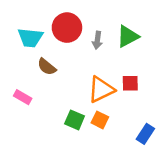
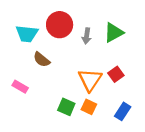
red square: (130, 83) -> (116, 74), turned -35
orange triangle: (101, 90) -> (90, 80), turned -30
blue rectangle: (145, 134) -> (123, 111), moved

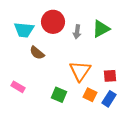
red square: (116, 74) -> (110, 76), moved, turned 32
pink rectangle: (20, 87) -> (18, 87), moved
orange square: (89, 107) -> (90, 95), moved

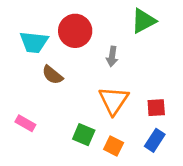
green triangle: (101, 29) -> (143, 21), moved
gray arrow: (77, 32) -> (112, 56), moved
orange square: (90, 95) -> (114, 146), moved

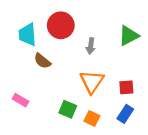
green triangle: (143, 21) -> (129, 36), moved
cyan trapezoid: (34, 42) -> (27, 35), turned 80

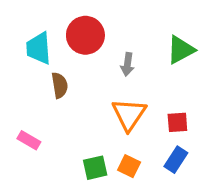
brown semicircle: (42, 61) -> (60, 85), turned -138
green square: (68, 109) -> (95, 168), moved, turned -36

